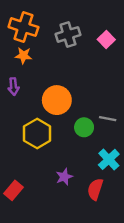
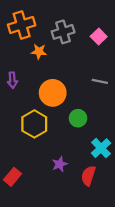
orange cross: (23, 27) -> (22, 25), turned -35
orange star: (23, 56) -> (39, 51), moved
gray line: (108, 119) -> (100, 81), moved

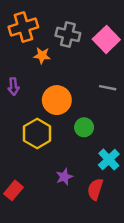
gray cross: (63, 32) -> (68, 34), turned 30
pink square: (99, 36) -> (106, 39), size x1.5

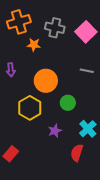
purple star: (64, 177) -> (55, 131), moved

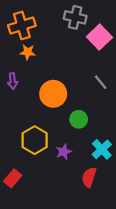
gray cross: (55, 28) -> (75, 17), moved
orange star: (34, 45) -> (28, 52), moved
gray line: (87, 71) -> (101, 82), turned 40
yellow hexagon: (30, 108) -> (35, 140), moved

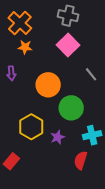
orange cross: (22, 25) -> (20, 23), turned -30
pink square: (99, 37) -> (68, 45), moved
green circle: (79, 119) -> (71, 108), size x1.5
cyan cross: (102, 149) -> (92, 135), turned 30

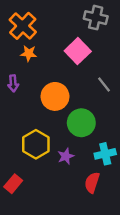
gray cross: (68, 16) -> (96, 18), moved

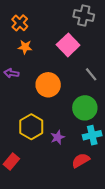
orange cross: (23, 26) -> (20, 23), size x0.7
purple arrow: (13, 83) -> (11, 73), turned 104
green circle: (81, 123) -> (85, 108), moved
red semicircle: (92, 183) -> (81, 160), turned 42

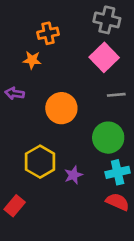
orange cross: (20, 23) -> (48, 33), moved, turned 35
pink square: (68, 45) -> (104, 57), moved
gray line: (91, 74) -> (116, 95), turned -56
red semicircle: (81, 160) -> (118, 202), moved, turned 54

